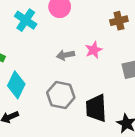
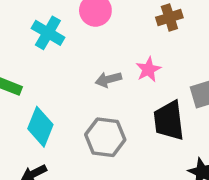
brown cross: (119, 21) -> (169, 18), moved
black trapezoid: (96, 108) -> (169, 121), moved

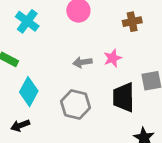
cyan cross: (48, 33) -> (27, 21), moved

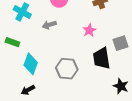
gray arrow: (82, 62) -> (49, 25), moved

